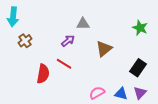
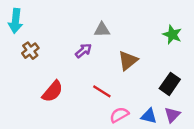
red line: (64, 64) -> (102, 91), moved
red semicircle: (43, 74) -> (53, 91), turned 30

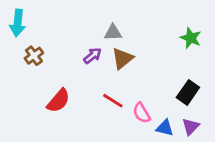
brown triangle: (128, 60) -> (122, 58), moved
pink semicircle: (119, 115) -> (142, 113), moved, turned -90

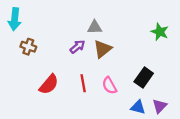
brown cross: (34, 56) -> (28, 47), turned -35
black rectangle: (188, 92) -> (144, 78), moved
red line: (113, 101) -> (83, 83), moved, turned 48
pink semicircle: (142, 113) -> (109, 86), moved

